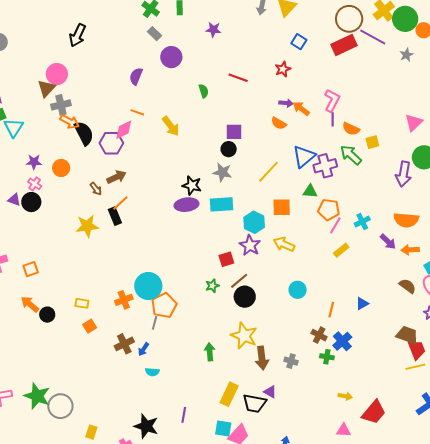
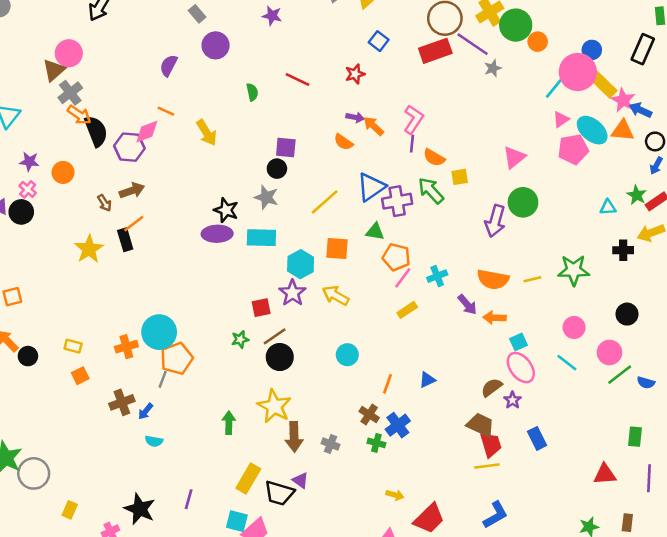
gray star: (406, 55) -> (493, 68), moved
gray cross: (61, 105) -> (70, 93), turned -30
yellow star: (87, 226) -> (89, 249), turned -30
brown semicircle: (407, 286) -> (492, 387), moved, turned -78

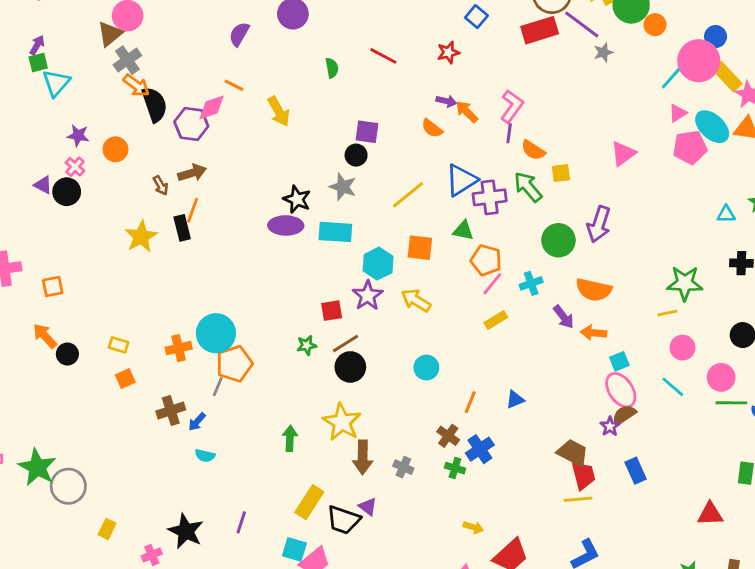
green circle: (523, 202) -> (558, 240), moved
orange line: (134, 224) -> (193, 210), turned -35
yellow line: (532, 279) -> (667, 313), moved
green line: (620, 375) -> (731, 403), turned 36
brown semicircle: (492, 387) -> (624, 415), moved

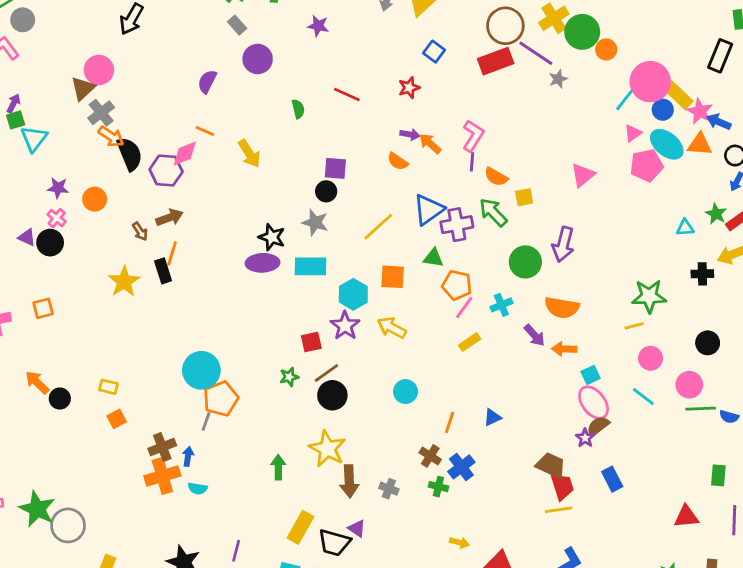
blue circle: (716, 37) -> (663, 110), moved
orange square: (53, 286) -> (43, 308), moved
orange cross: (179, 348) -> (162, 476), moved, size x1.4
blue arrow: (197, 422) -> (188, 456), turned 150

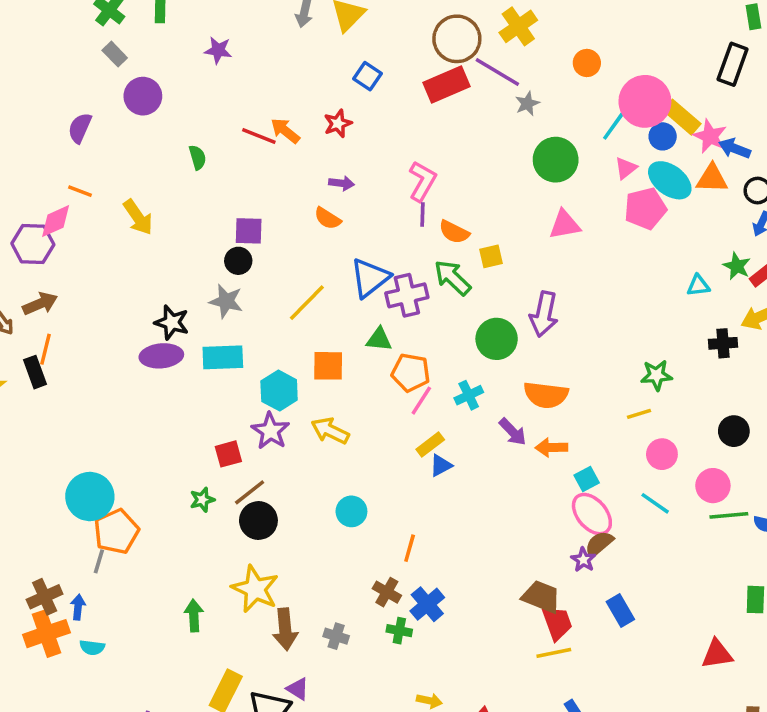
green circle: (582, 32) -> (556, 160), moved
orange arrow: (430, 144) -> (285, 131), moved
pink triangle: (583, 175) -> (565, 225), turned 32
green star: (649, 296) -> (656, 375), size x0.7
blue triangle: (492, 417) -> (441, 465), moved

